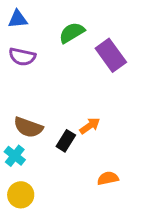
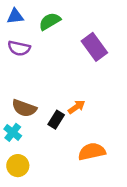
green semicircle: (72, 33) -> (50, 21), moved
orange semicircle: (108, 178) -> (92, 152), size x1.5

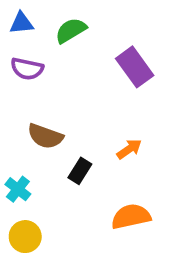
orange arrow: (77, 107) -> (129, 149), moved
brown semicircle: (24, 108) -> (45, 136), moved

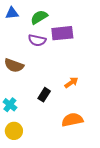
purple rectangle: (135, 67) -> (62, 33), moved, turned -60
purple semicircle: (27, 69) -> (37, 40), moved
brown semicircle: (45, 136) -> (14, 65), moved

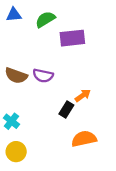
purple semicircle: (37, 40) -> (43, 76), moved
black rectangle: (44, 95) -> (66, 109), moved

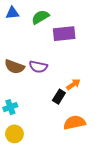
cyan cross: (11, 121) -> (10, 107), turned 32

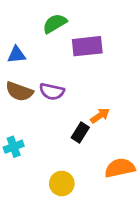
blue triangle: (12, 13) -> (16, 55), moved
orange semicircle: (74, 123) -> (120, 168), moved
yellow circle: (14, 134) -> (62, 183), moved

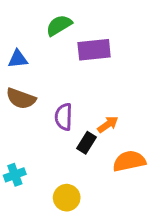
purple semicircle: (52, 91) -> (64, 117), moved, turned 80
cyan cross: (14, 147) -> (15, 175), moved
orange semicircle: (120, 168) -> (129, 161), moved

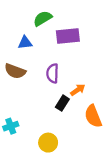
blue triangle: (18, 59) -> (25, 43), moved
purple semicircle: (64, 117) -> (53, 73), moved
orange semicircle: (129, 161) -> (93, 116), turned -100

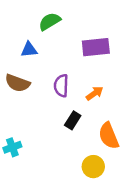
purple rectangle: (68, 36) -> (96, 47), moved
orange arrow: (78, 90) -> (95, 93), moved
yellow circle: (48, 143) -> (93, 167), moved

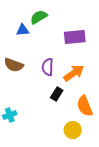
blue triangle: (29, 50) -> (23, 30), moved
orange arrow: (95, 93) -> (74, 73), size x1.5

